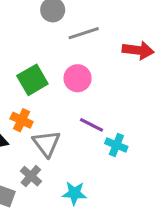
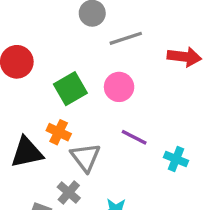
cyan cross: (116, 145) -> (176, 159), moved

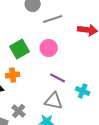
orange cross: (59, 132) -> (13, 75), turned -32
gray triangle: (85, 157) -> (54, 101), moved, turned -42

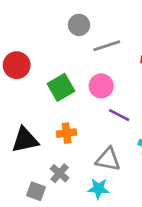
orange cross: (13, 75) -> (67, 133), moved
purple line: (58, 78) -> (119, 115), moved

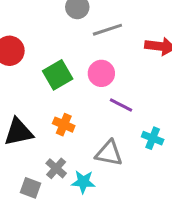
orange cross: (67, 133) -> (64, 125), turned 30
cyan star: (98, 188) -> (83, 182), moved

